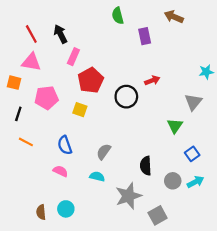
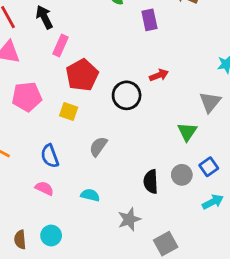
gray semicircle: (104, 152) -> (98, 147), moved
gray circle: (173, 181) -> (182, 175), moved
gray star: (128, 196) -> (129, 219), size x0.7

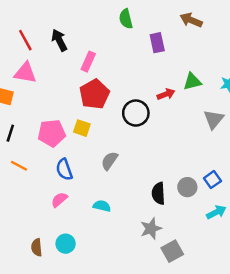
pink rectangle: (61, 45) -> (88, 62), moved
pink pentagon: (27, 97) -> (52, 133), moved
green triangle: (187, 132) -> (192, 82), moved, turned 42
pink semicircle: (44, 188) -> (59, 200), turned -66
gray star: (129, 219) -> (151, 229), moved

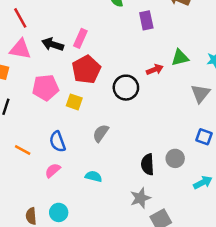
black arrow: (59, 40) -> (53, 44), moved, turned -45
pink pentagon: (52, 133) -> (45, 88), moved
orange line: (19, 166) -> (23, 150), moved
blue square: (212, 180) -> (204, 137), moved, turned -35

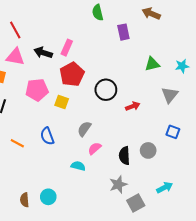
red arrow: (155, 70) -> (133, 106), moved
pink semicircle: (53, 170) -> (95, 148), moved
cyan arrow: (203, 182) -> (165, 188), moved

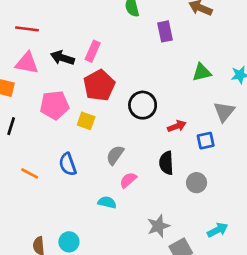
red line: (15, 30) -> (27, 29), turned -54
blue square: (173, 132) -> (206, 141), moved, turned -32
black semicircle: (124, 156) -> (166, 163), moved

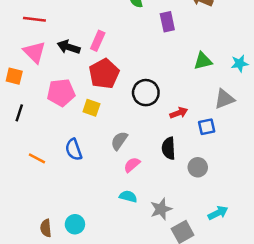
pink triangle: (27, 63) -> (34, 52), turned 35
gray triangle: (224, 112) -> (224, 99), turned 30
cyan semicircle: (107, 202) -> (128, 196), moved

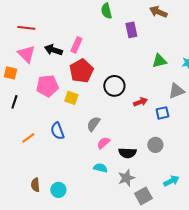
black semicircle: (169, 148) -> (127, 153), moved, turned -84
orange line: (37, 158) -> (28, 138), turned -64
brown semicircle: (46, 228) -> (35, 185), moved

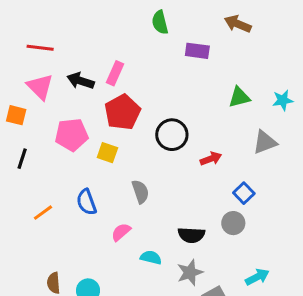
purple rectangle: (131, 30) -> (197, 51), turned -70
blue square: (162, 113) -> (244, 193), moved, turned -32
gray semicircle: (93, 124) -> (140, 192), turned 126
pink semicircle: (103, 143) -> (121, 232), moved

